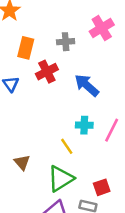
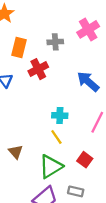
blue arrow: (87, 85) -> (88, 82), moved
cyan cross: (84, 125) -> (60, 116), moved
red square: (102, 187) -> (85, 160), moved, turned -35

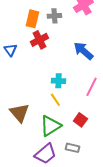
orange rectangle: (19, 48) -> (32, 19), moved
brown triangle: (16, 152) -> (19, 113), size x1.5

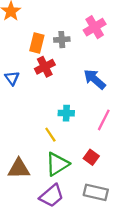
yellow line: (55, 100) -> (50, 135), moved
brown triangle: (19, 113) -> (19, 169), moved, turned -50
gray rectangle: (72, 148) -> (96, 192), moved, size x1.5

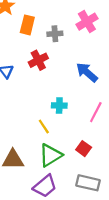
orange rectangle: (37, 43) -> (27, 25), moved

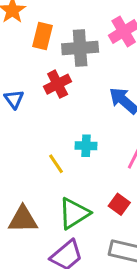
gray cross: (55, 34) -> (80, 48), size x1.6
yellow line: (44, 127) -> (56, 164), moved

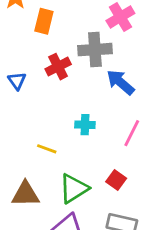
gray cross: (80, 48) -> (95, 50), moved
yellow line: (56, 164) -> (47, 149), moved, turned -36

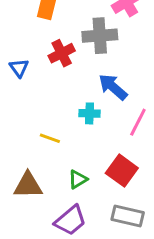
blue arrow: (120, 82) -> (113, 87), moved
red square: (116, 180) -> (122, 171), size x1.5
green triangle: (74, 188) -> (78, 179), size x0.6

